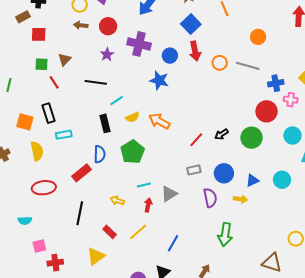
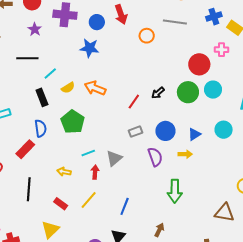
orange circle: (220, 63) -> (147, 36), moved
blue cross: (276, 83) -> (214, 17), moved
cyan circle: (293, 135) -> (213, 90), moved

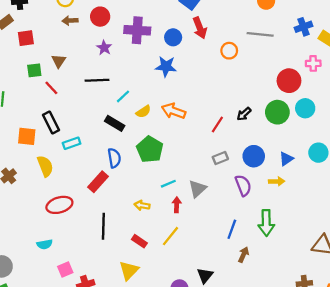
black rectangle: (42, 97) -> (115, 123), turned -36
blue line: (125, 206) -> (232, 229), moved
brown arrow: (159, 230) -> (244, 255), moved

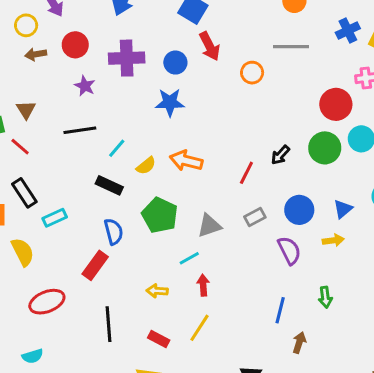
gray triangle: (197, 189) -> (209, 226), moved, turned 30
green arrow: (266, 223) -> (325, 297), size x0.6

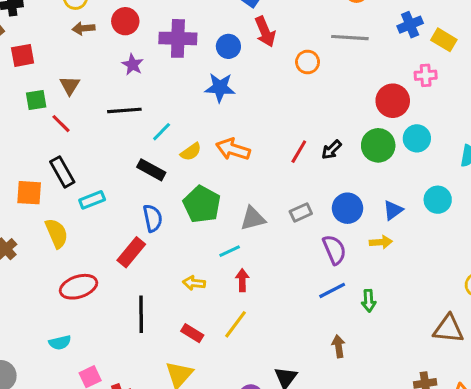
red line: (246, 173) -> (299, 152), moved
blue line: (280, 310) -> (332, 290), moved, turned 45
brown arrow: (299, 343) -> (339, 346), turned -30

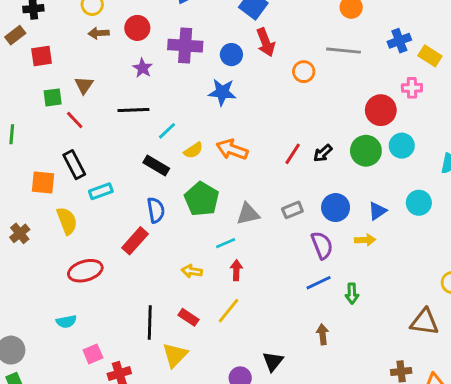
black line: (141, 314) -> (150, 322), moved

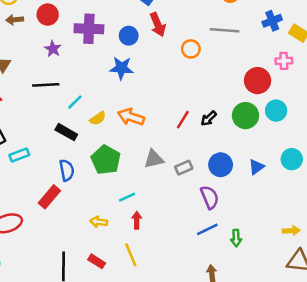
gray triangle: (248, 214) -> (154, 159), moved
yellow arrow: (365, 240) -> (291, 231), moved
yellow line: (229, 311) -> (131, 255), turned -60

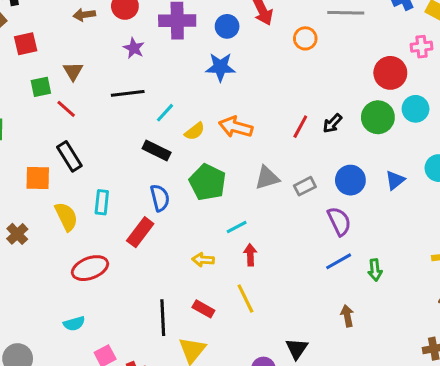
cyan rectangle: (19, 155) -> (102, 202), moved, turned -60

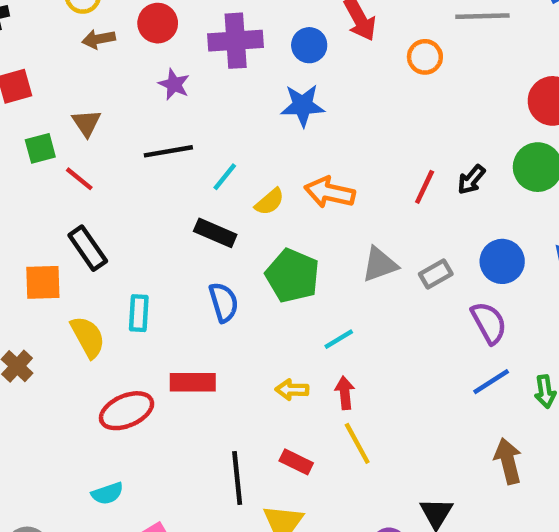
red rectangle: (140, 232) -> (193, 382), moved, turned 56
red arrow: (250, 255) -> (345, 393), moved
brown arrow: (347, 316) -> (508, 461), size x1.4

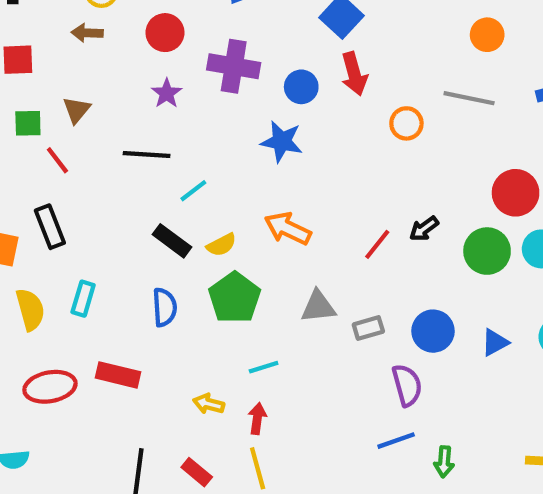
brown arrow: (99, 39) -> (87, 33), moved
black arrow: (471, 180) -> (424, 229), moved
yellow semicircle: (270, 202) -> (221, 245), moved

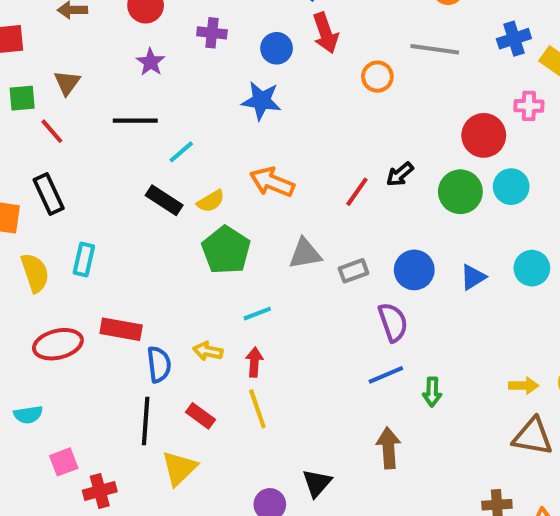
purple cross: (234, 66) -> (212, 33), size x0.6
blue semicircle: (165, 307) -> (159, 364), moved

